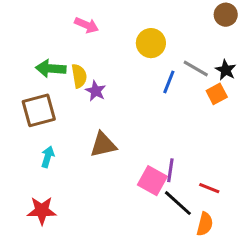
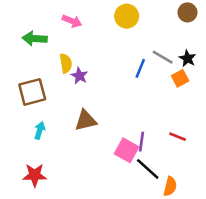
yellow circle: (151, 43) -> (127, 16), moved
green arrow: (51, 68) -> (35, 39), moved
red line: (209, 188) -> (178, 137), moved

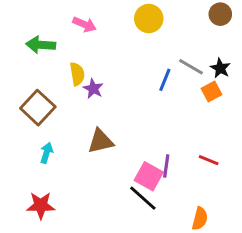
brown square: (32, 92) -> (38, 108), turned -32
black line: (148, 169) -> (143, 198), moved

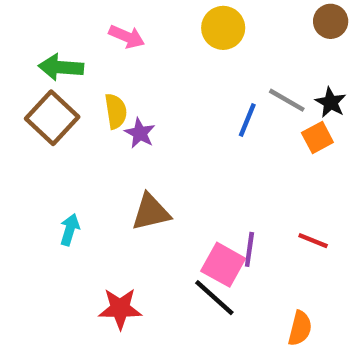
brown square: (38, 108) -> (52, 118), moved
red star: (41, 205) -> (120, 309), moved

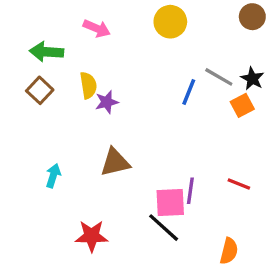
brown square: (52, 118) -> (40, 90), size x0.7
purple star: (140, 133) -> (107, 102), turned 30
pink square: (223, 265) -> (170, 202), turned -32

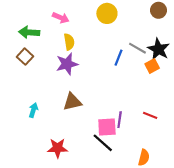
black star: (252, 79) -> (159, 49), size x1.5
yellow semicircle: (88, 85) -> (69, 42), moved
purple star: (107, 102) -> (67, 64), size x1.5

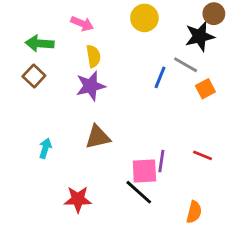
black star: (159, 49) -> (200, 36), moved, turned 30

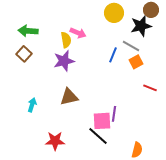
yellow circle: (144, 18) -> (114, 13), moved
pink arrow: (82, 24) -> (78, 33), moved
orange square: (205, 89) -> (136, 62), moved
red line: (203, 155) -> (150, 88), moved

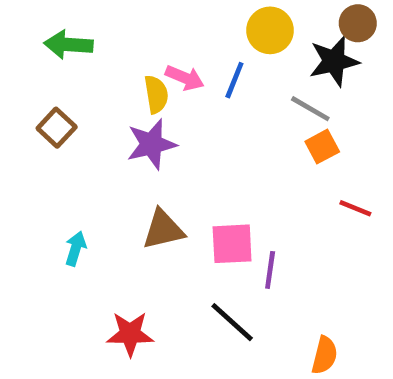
green arrow: (28, 31) -> (68, 45), moved
blue line: (113, 55) -> (234, 80), moved
pink square: (102, 121) -> (232, 244), moved

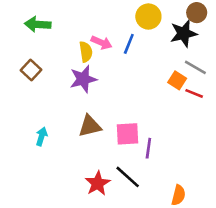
gray line: (310, 109) -> (195, 67), moved
orange square: (322, 147) -> (177, 80), turned -30
red line: (355, 208) -> (194, 93), moved
red star: (130, 334) -> (98, 183), moved, turned -30

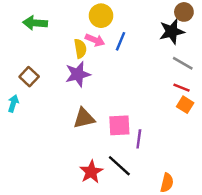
yellow circle: (148, 17) -> (101, 16), moved
brown square: (31, 70) -> (29, 77), moved
orange square: (177, 80) -> (185, 105), moved
cyan arrow: (42, 136) -> (13, 103), moved

